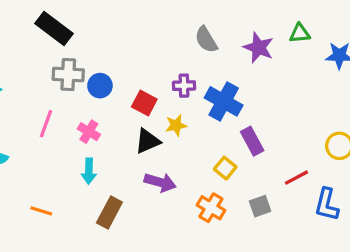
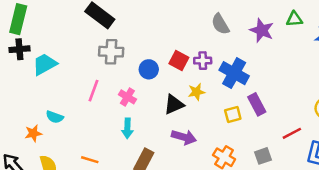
blue circle: (100, 86) -> (149, 69), moved
red square: (144, 103) -> (179, 61), moved
yellow square: (225, 168) -> (233, 114), moved, turned 36

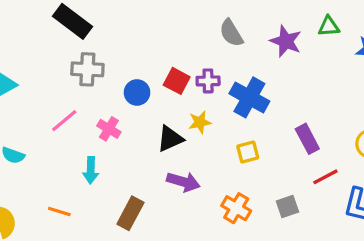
pink line: (94, 91) -> (64, 121), turned 30
purple rectangle: (257, 104) -> (307, 139), moved
cyan arrow: (127, 128) -> (91, 170), moved

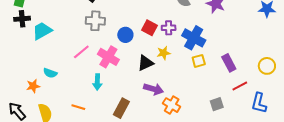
pink cross: (109, 129) -> (108, 57), size x1.5
yellow square: (248, 152) -> (199, 61), moved
orange cross: (236, 208) -> (172, 105), moved

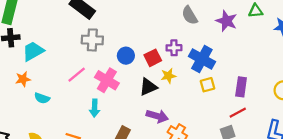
red square: (150, 28) -> (153, 58), moved, turned 35
purple rectangle: (229, 63) -> (241, 87), turned 36
orange star: (33, 86) -> (23, 79), moved
red line: (240, 86) -> (238, 113), moved

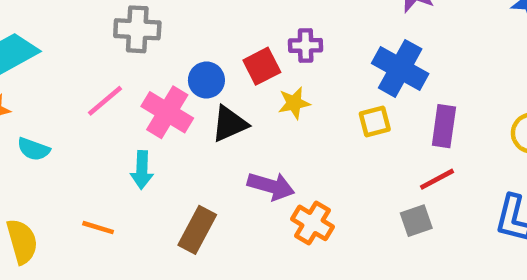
blue circle: (126, 56) -> (206, 80), moved
blue cross: (202, 59) -> (400, 68), moved
black triangle: (148, 87) -> (229, 124), moved

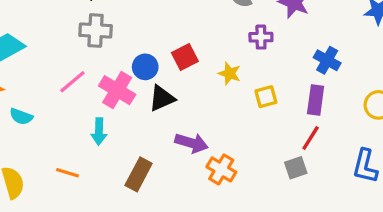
purple cross: (306, 45) -> (261, 37), moved
blue cross: (400, 68) -> (327, 60), moved, size x0.7
yellow star: (294, 103) -> (230, 73), moved, turned 30
red line: (437, 179) -> (311, 138), turned -30

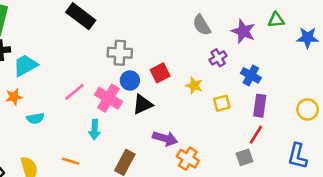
gray cross: (96, 30) -> (120, 53), moved
purple cross: (261, 37) -> (218, 58), turned -30
blue cross: (327, 60) -> (251, 75), moved
cyan semicircle: (21, 117) -> (35, 118), turned -30

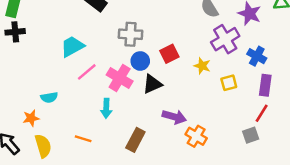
purple cross: (218, 58) -> (225, 39), size x1.6
cyan trapezoid: (25, 65) -> (72, 46), moved
orange star: (14, 97) -> (31, 118), moved

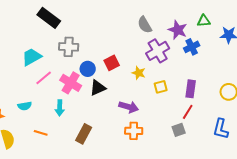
gray cross: (131, 34) -> (69, 47), moved
blue cross: (257, 56) -> (192, 47), moved, turned 35
cyan semicircle: (49, 97) -> (25, 106), moved
purple arrow: (174, 117) -> (129, 107), moved
orange cross: (196, 136) -> (134, 131), turned -30

